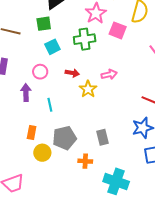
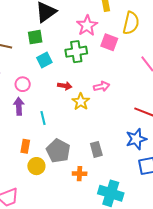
pink circle: (40, 72) -> (23, 84), moved
gray pentagon: (64, 138) -> (58, 151), turned -30

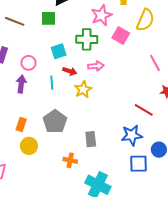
cyan square: (44, 60) -> (59, 51), moved
pink arrow: (102, 86) -> (96, 66), moved
cyan line: (43, 118) -> (52, 83), moved
gray pentagon: (58, 151) -> (55, 122), moved

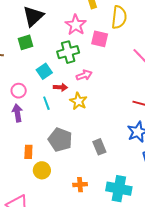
orange cross: (70, 160) -> (80, 185), moved

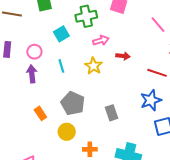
red arrow: (60, 87) -> (123, 56), moved
orange rectangle: (28, 152) -> (40, 113), turned -40
yellow circle: (42, 170) -> (67, 132), moved

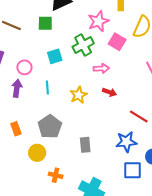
green cross: (86, 16) -> (83, 45), turned -30
pink arrow: (101, 40) -> (101, 68), moved

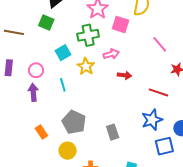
green square: (45, 23) -> (46, 23), turned 35
green cross: (83, 45) -> (88, 35), turned 30
yellow star: (79, 95) -> (86, 66), moved

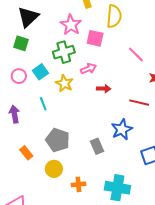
pink circle: (36, 70) -> (19, 76), moved
blue star: (152, 120) -> (122, 129), moved

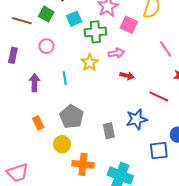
green square: (21, 43) -> (46, 14), moved
cyan square: (40, 72) -> (74, 19), moved
orange cross: (78, 184) -> (83, 164), size x1.5

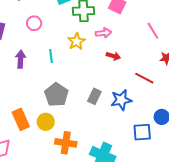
orange rectangle: (38, 123) -> (21, 119), moved, size x1.5
gray rectangle: (109, 131) -> (94, 96), moved, turned 35

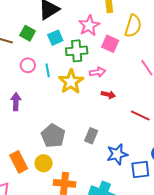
yellow star: (77, 41) -> (71, 82), size x1.4
cyan line: (51, 56) -> (48, 70), moved
blue star: (121, 100) -> (117, 154), moved

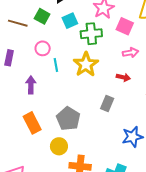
cyan line: (48, 70) -> (56, 65), moved
pink arrow: (98, 72) -> (130, 53), moved
gray rectangle: (91, 136) -> (107, 103), moved
orange rectangle: (19, 162) -> (32, 123), moved

